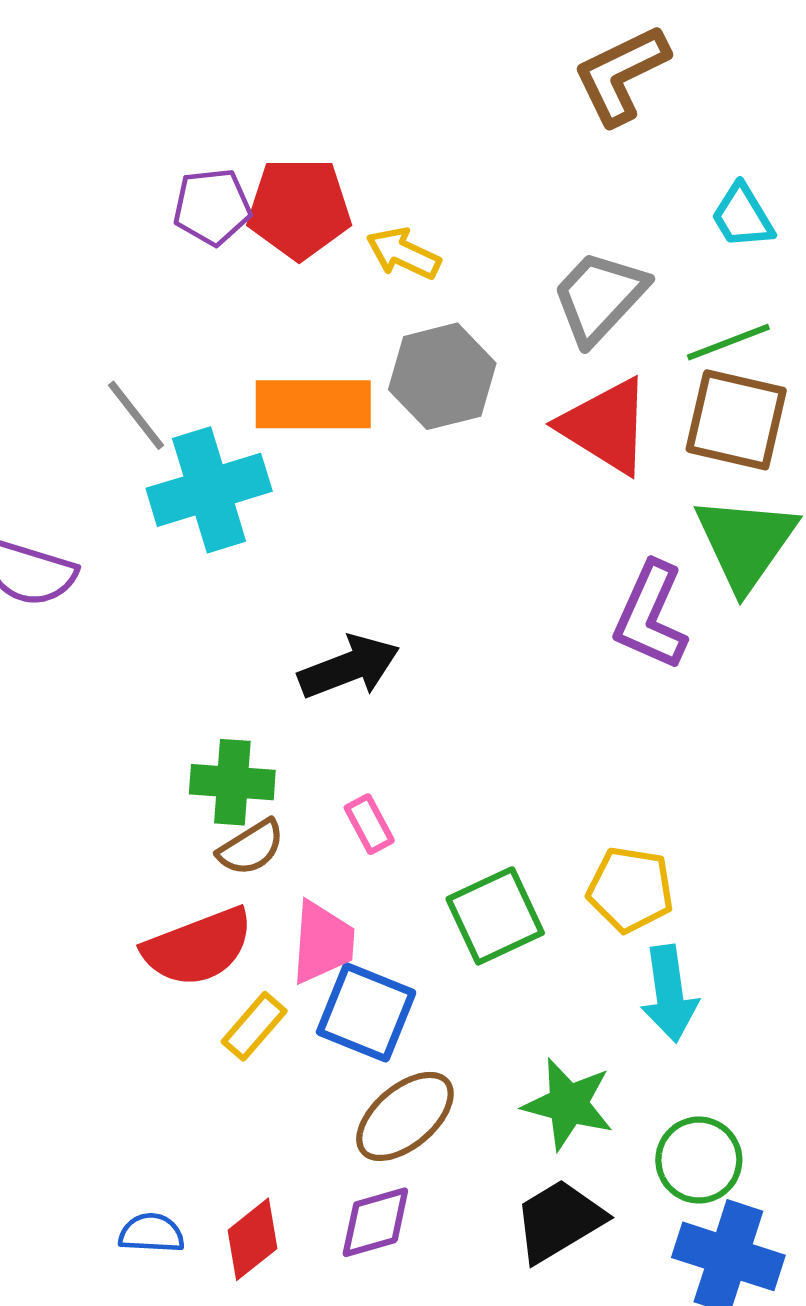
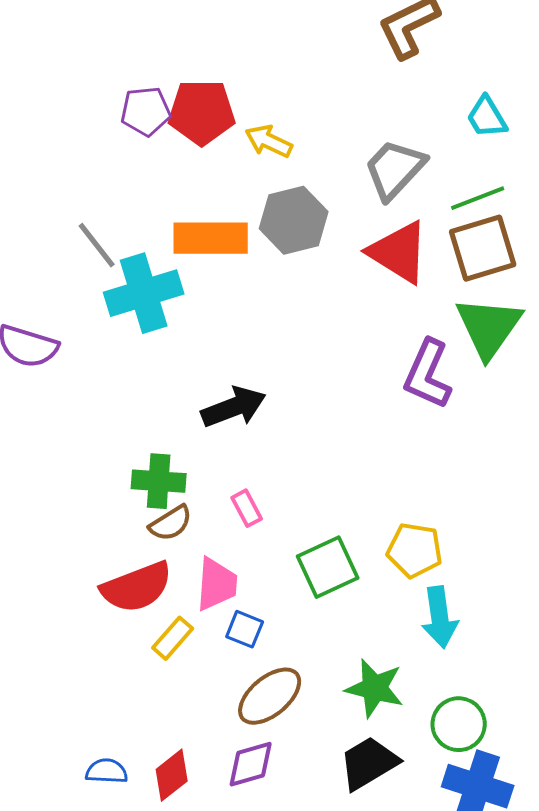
brown square: (736, 420) -> (483, 248), turned -30
blue square: (366, 1012) -> (245, 629), size x0.6

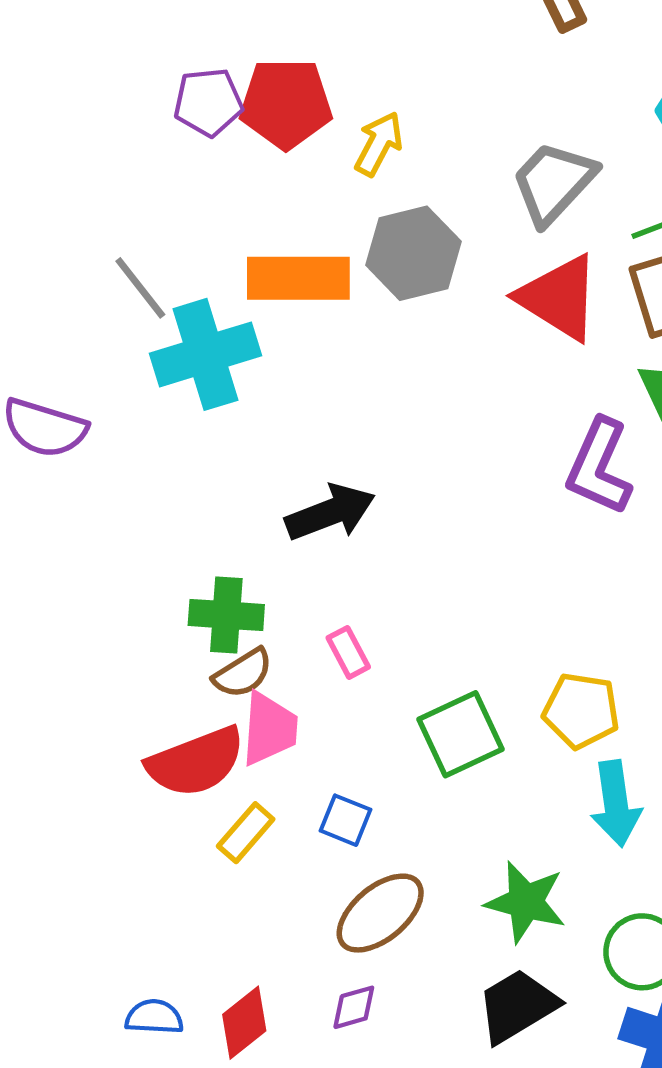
yellow arrow: (269, 141) -> (379, 144), turned 93
pink trapezoid: (217, 584) -> (269, 729), moved
purple diamond: (251, 764) -> (354, 1007), size x0.7

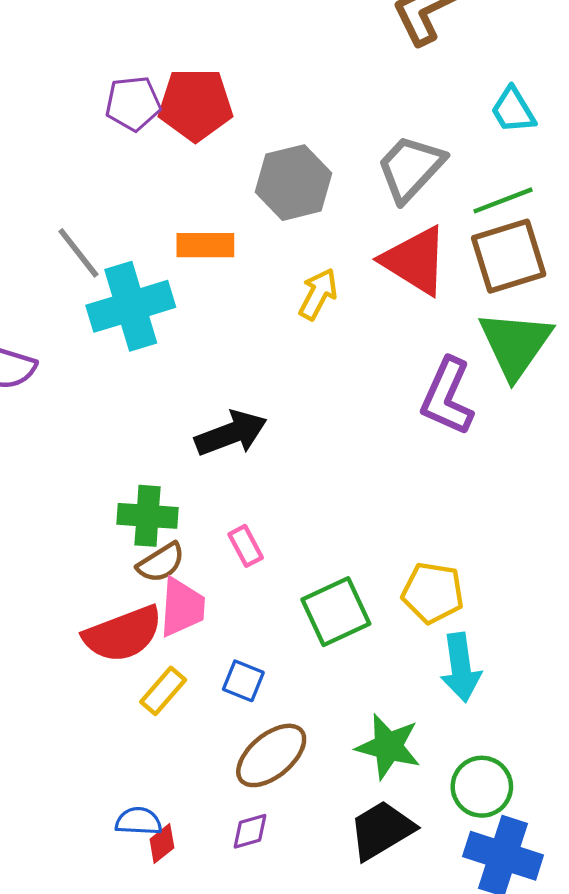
yellow arrow: (379, 144) -> (318, 294), moved
gray hexagon: (413, 253) -> (293, 183), moved
orange rectangle: (298, 278) -> (205, 245), size x0.7
blue semicircle: (154, 1017) -> (139, 821), moved
red diamond: (244, 1023) -> (162, 844), size x0.7

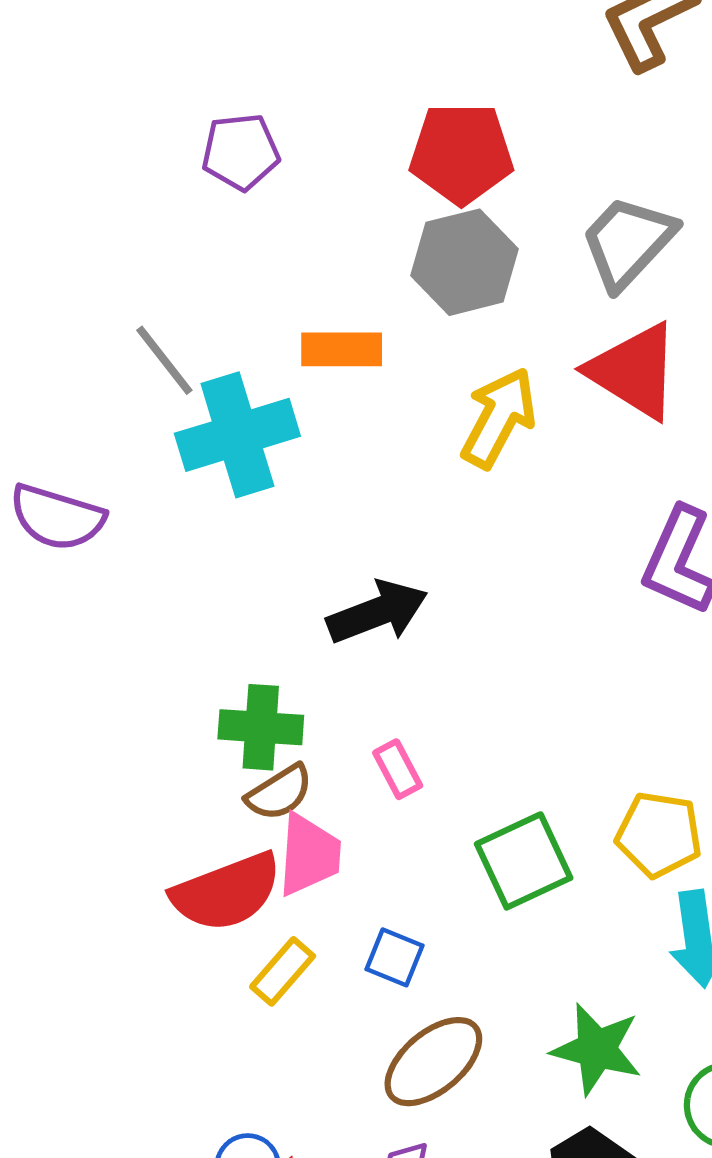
red pentagon: (195, 105) -> (461, 153), moved
yellow arrow: (318, 294) -> (499, 418), size x1.4

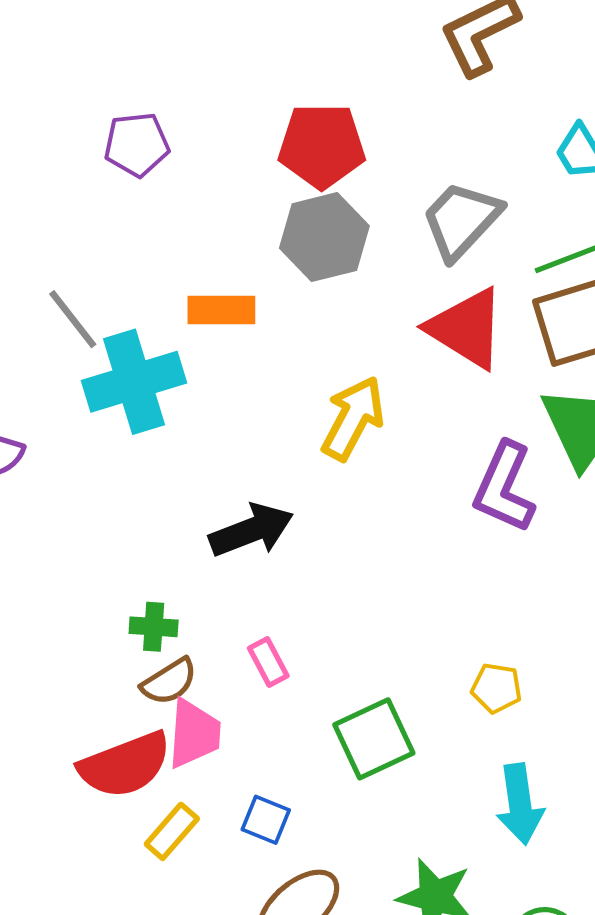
yellow arrow: (499, 418) -> (353, 418), moved
green cross: (261, 727) -> (154, 627), size x0.7
yellow pentagon: (659, 835) -> (496, 688), moved, size x0.7

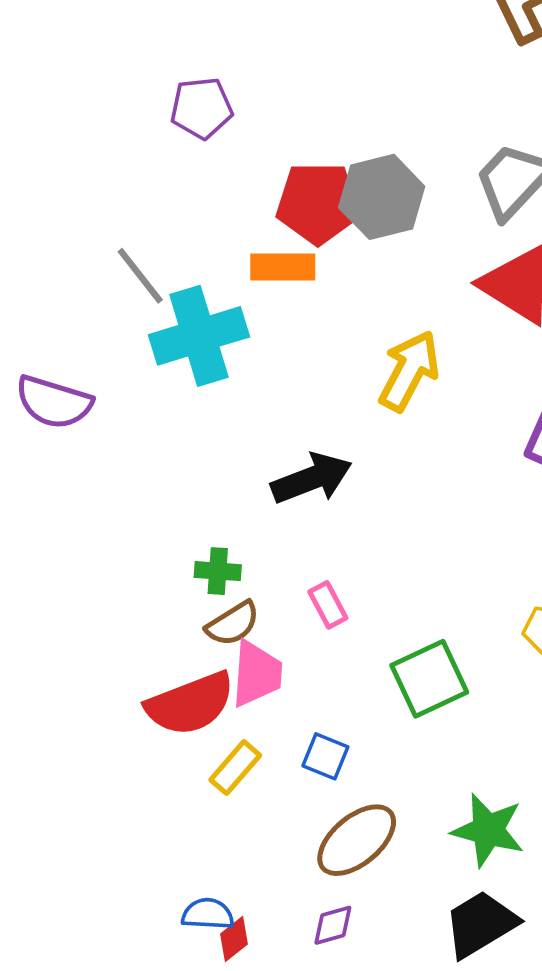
red pentagon: (322, 146) -> (318, 203), moved

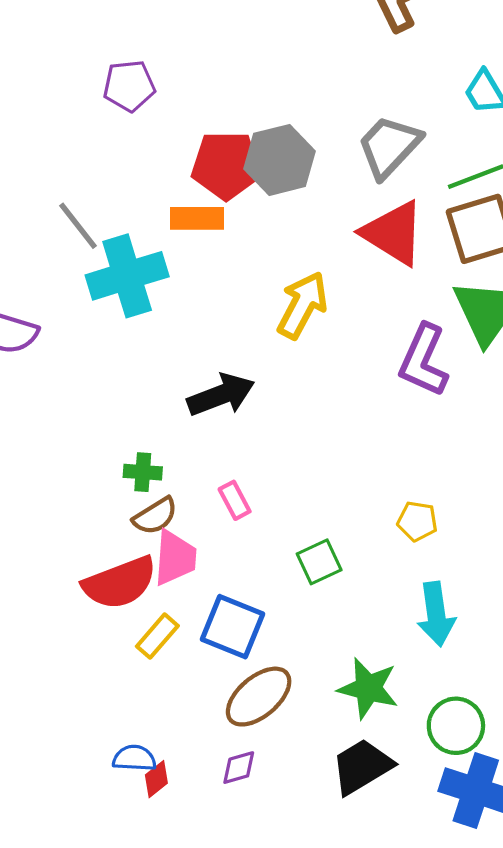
green square: (429, 679) -> (319, 562), size x0.7
blue square: (325, 756) -> (232, 627), size x1.6

